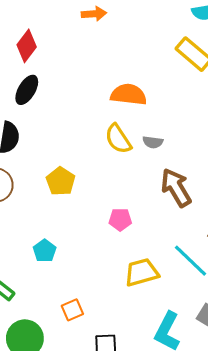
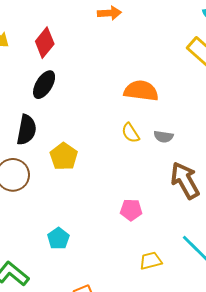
yellow semicircle: (118, 139) -> (130, 133), size x0.7
yellow pentagon: (61, 181) -> (64, 156), moved
yellow trapezoid: (142, 272) -> (151, 261), size x0.7

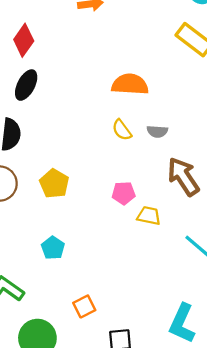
yellow pentagon: (64, 156) -> (54, 184), moved
pink pentagon: (131, 210) -> (124, 193), moved
yellow trapezoid: (151, 261) -> (149, 216), moved, turned 30

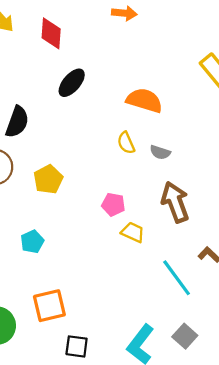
red diamond: (24, 40) -> (51, 33), turned -44
black ellipse: (26, 85) -> (72, 83), moved
orange square: (84, 306) -> (49, 306), size x1.5

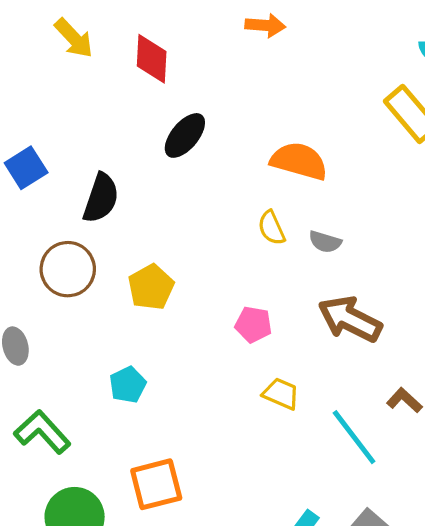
brown arrow: (175, 202) -> (350, 319), turned -42
yellow trapezoid: (133, 232) -> (281, 394), moved

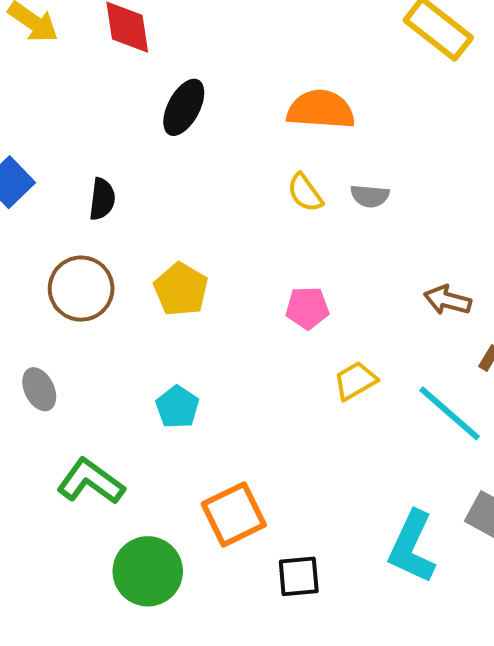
black semicircle: (101, 198) -> (102, 199), size x0.7
brown arrow: (350, 319) -> (448, 300), moved, size x0.6
yellow trapezoid: (281, 394) -> (355, 381), turned -42

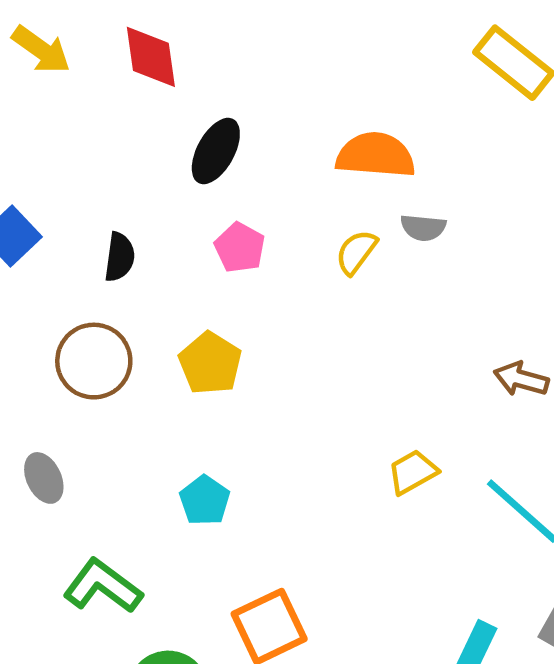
yellow semicircle: (305, 193) -> (356, 252), turned 72
gray semicircle: (370, 196) -> (423, 228), moved
pink pentagon: (307, 308) -> (240, 248), moved, turned 30

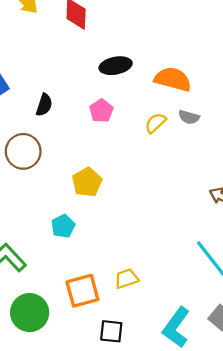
black ellipse: (216, 151) -> (116, 66), moved, turned 40
yellow pentagon: (210, 363) -> (87, 182), moved
yellow trapezoid: (413, 472) -> (126, 279), moved

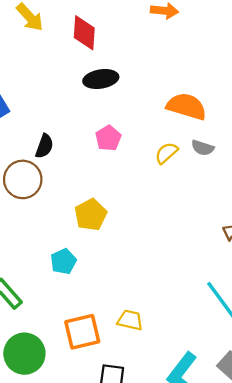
black ellipse: (116, 66) -> (101, 79), moved
black semicircle: (44, 105) -> (44, 146), moved
yellow trapezoid: (126, 279) -> (130, 320), turned 30

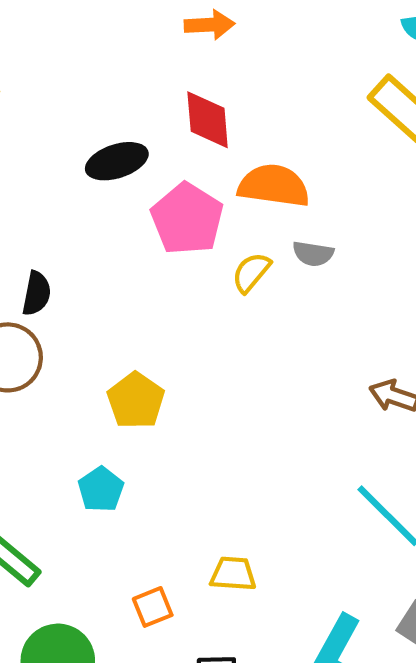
red diamond: (84, 33) -> (208, 120), moved
pink pentagon: (108, 138) -> (187, 219), moved, size x1.6
orange square: (82, 332) -> (153, 607), size x0.6

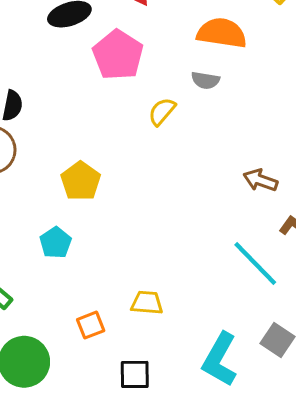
orange semicircle: (274, 186) -> (222, 33), moved
yellow semicircle: (251, 272) -> (162, 111), moved

